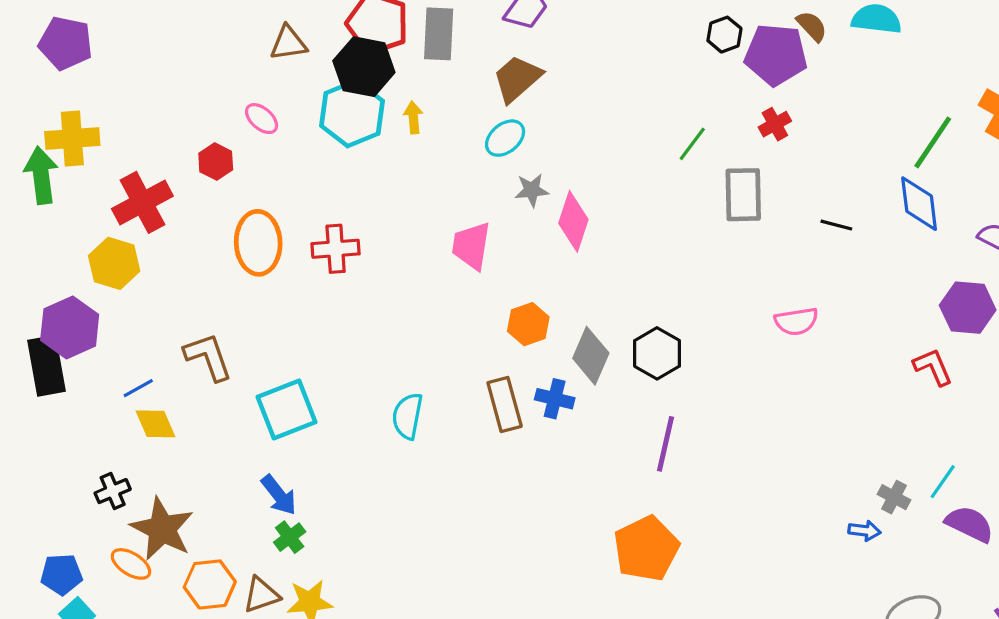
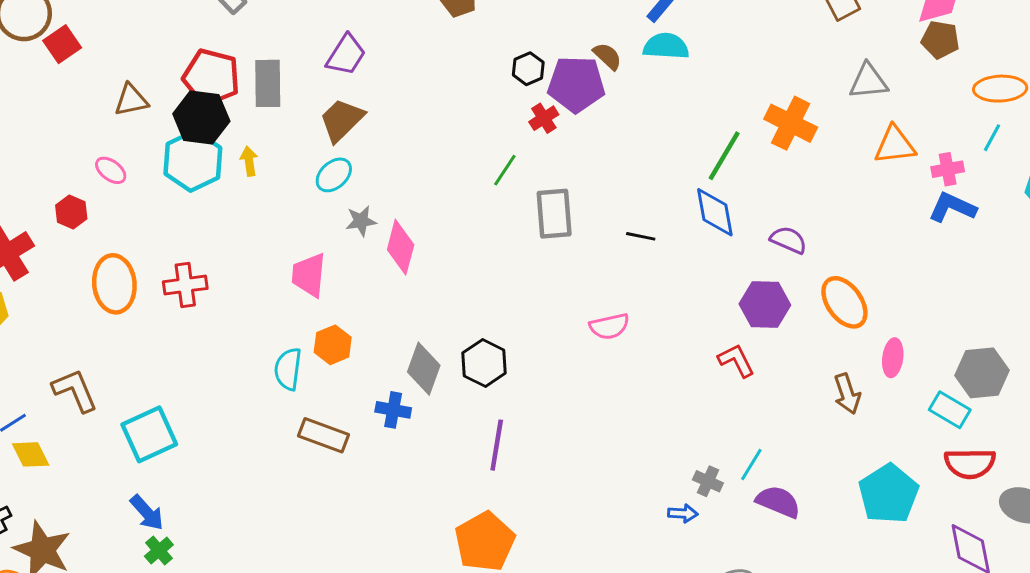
red cross: (775, 124) -> (544, 118), moved
orange hexagon: (528, 324) -> (333, 345), moved
brown rectangle: (505, 404) -> (323, 435), moved, turned -51
cyan semicircle: (408, 416) -> (288, 369), moved

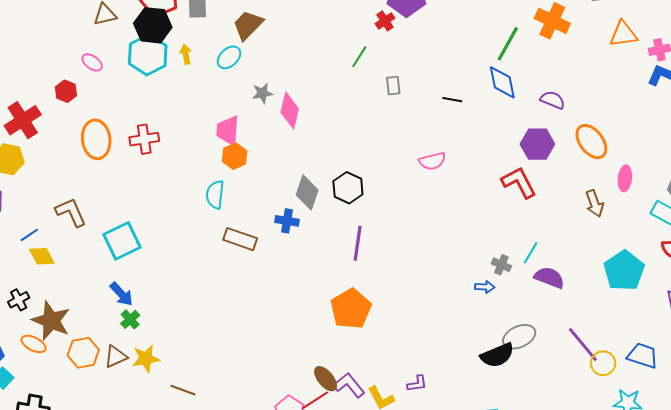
cyan ellipse: (334, 175) -> (229, 57), moved
gray rectangle: (554, 214) -> (393, 86), size x0.6
orange hexagon: (333, 345) -> (235, 156), moved
red L-shape: (736, 360) -> (519, 182), size x1.4

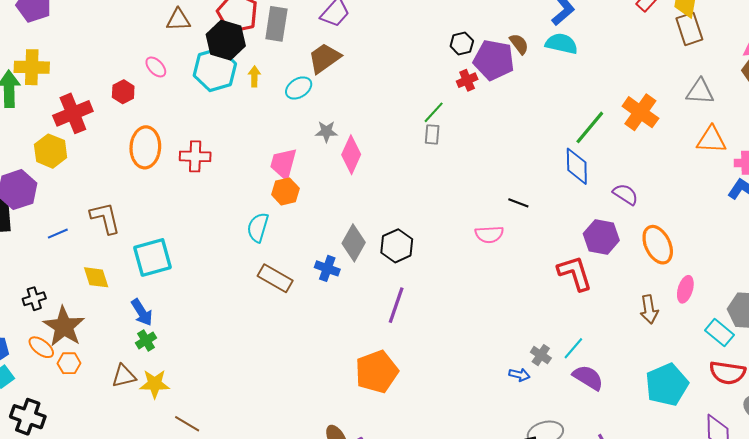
gray rectangle: (393, 86) -> (432, 134), moved
black line: (452, 100) -> (518, 203), moved
yellow diamond: (42, 256) -> (96, 277), moved
orange hexagon: (83, 353) -> (69, 363), moved, size x0.7

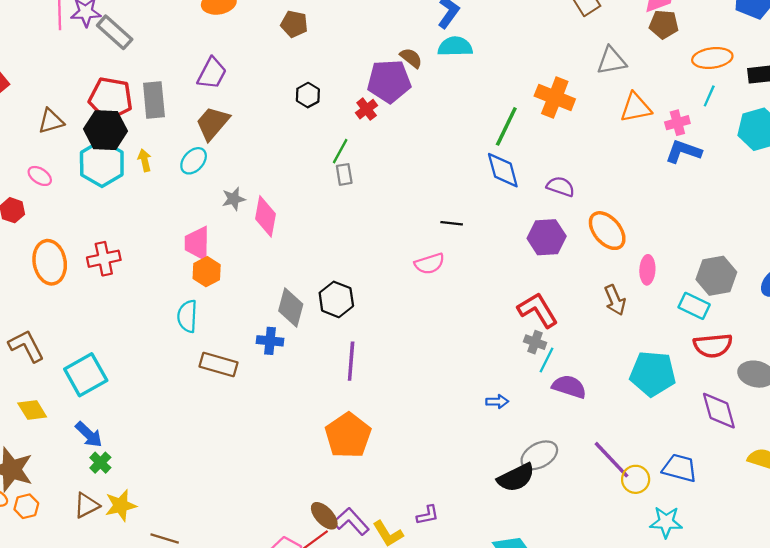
black hexagon: (462, 44) -> (308, 95), moved
red L-shape: (575, 273) -> (538, 310), moved
gray cross: (541, 355) -> (535, 342), moved
cyan pentagon: (667, 385) -> (653, 374), turned -30

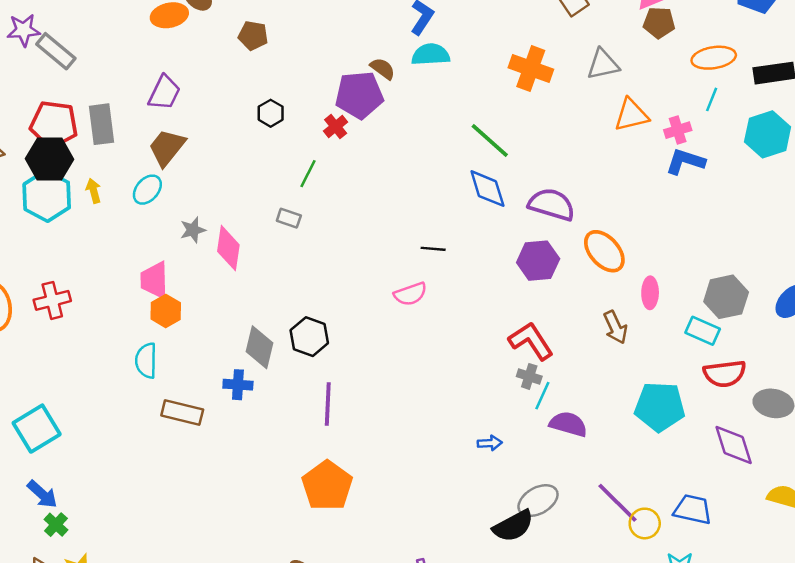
orange cross: (555, 97) -> (531, 68), moved
green line: (506, 126) -> (490, 140), turned -72
gray rectangle: (344, 174) -> (289, 218), moved, turned -60
purple semicircle: (561, 187) -> (552, 205), size x1.5

